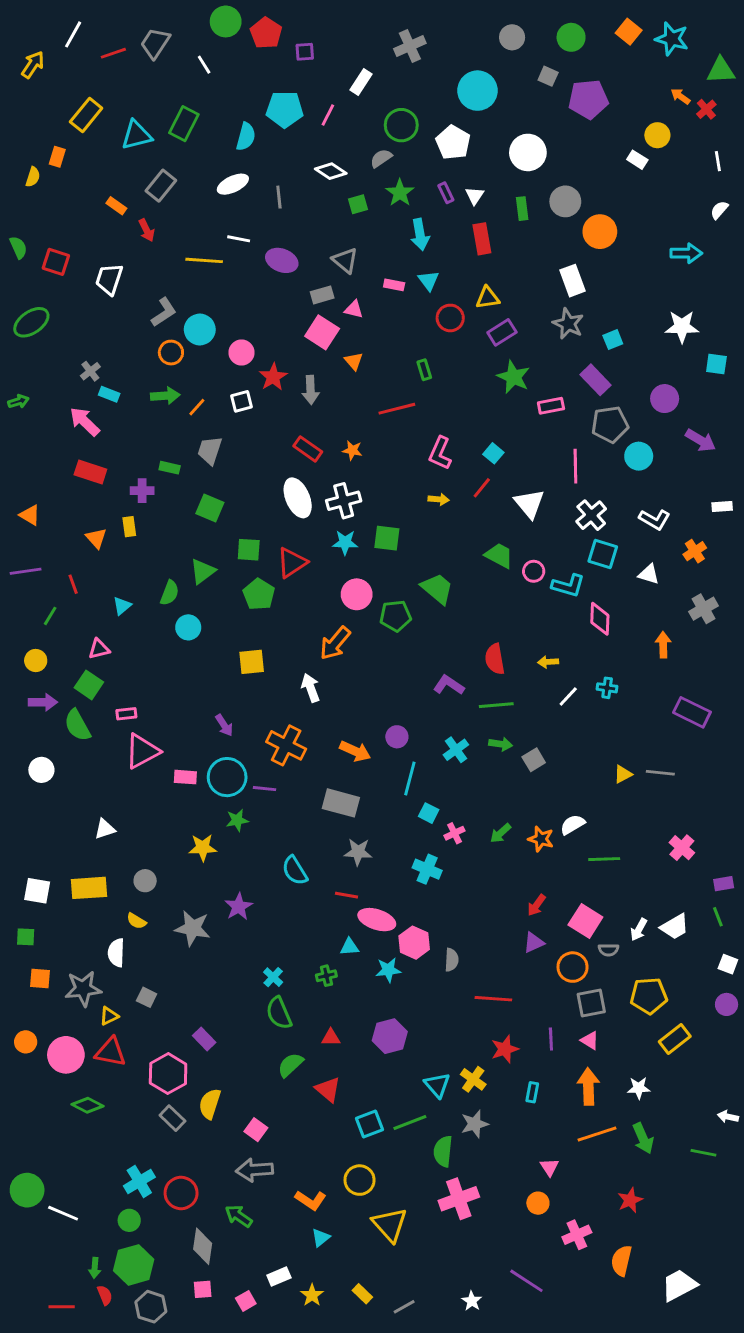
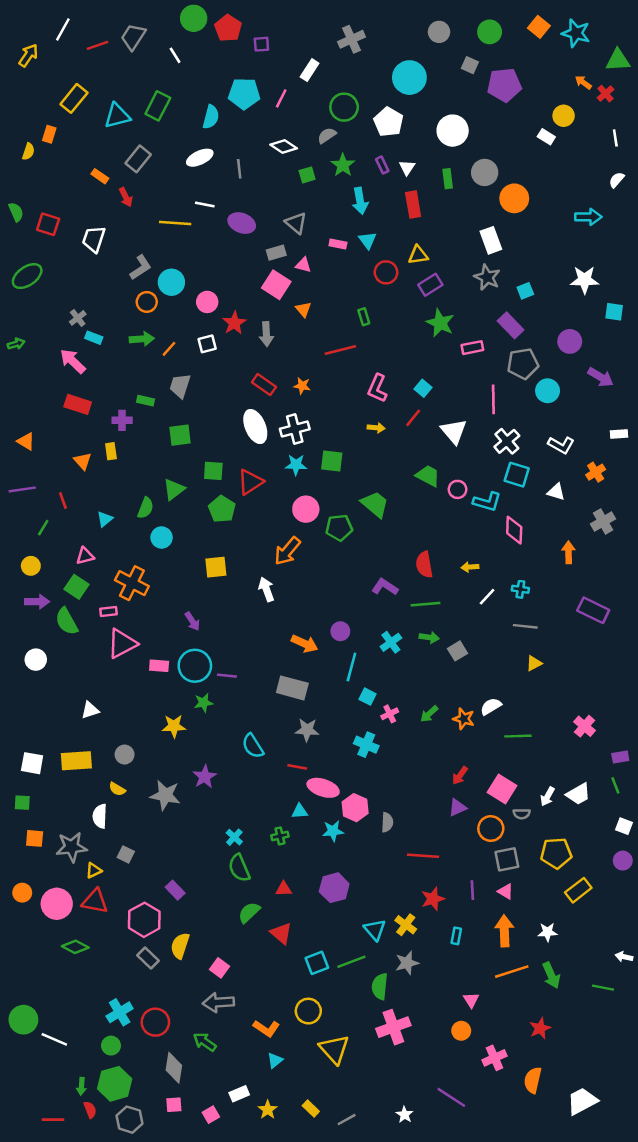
green square: (210, 508) -> (180, 435), turned -30
orange cross: (286, 745) -> (132, 583), moved
gray line: (660, 773) -> (525, 626), moved

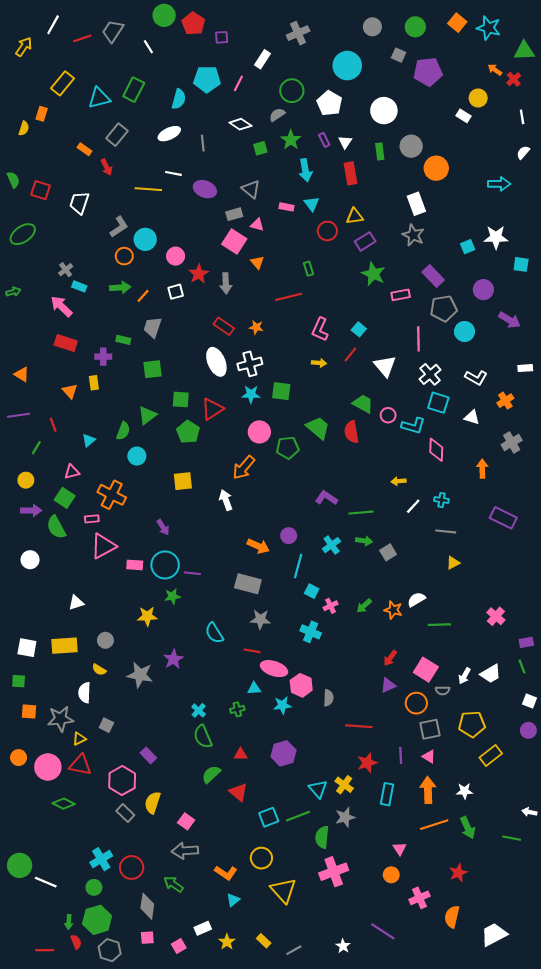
cyan square: (525, 291) -> (468, 247), moved
red semicircle: (424, 565) -> (351, 432), moved
cyan rectangle: (456, 936) -> (387, 794), size x1.5

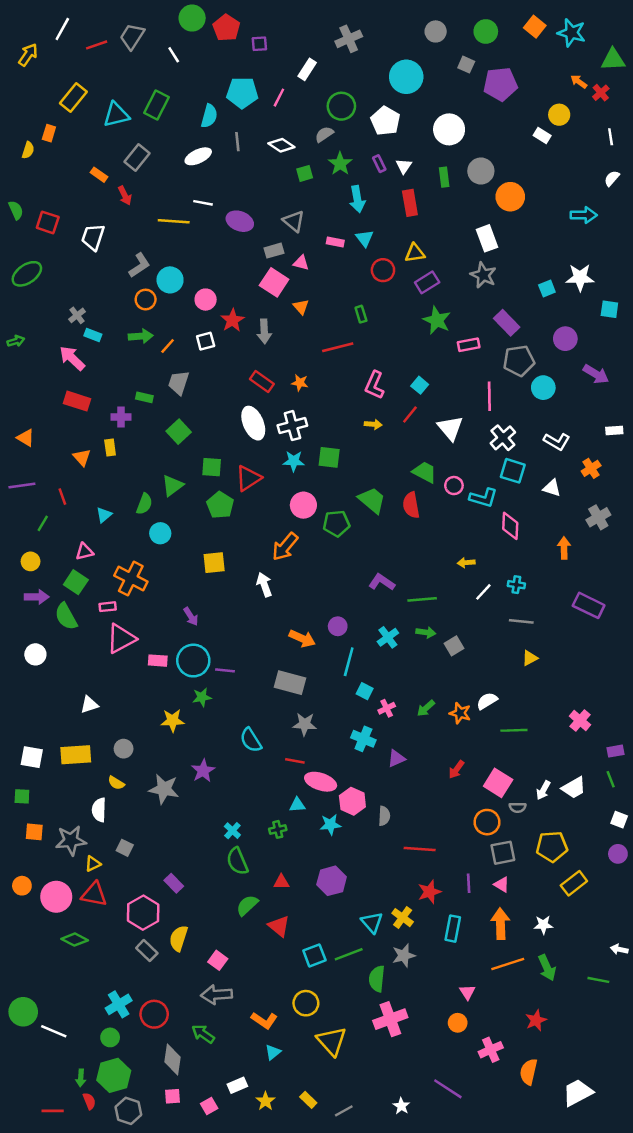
gray line: (203, 143) -> (237, 142), moved
green square: (153, 369) -> (179, 432), turned -36
purple triangle: (388, 685) -> (396, 758), moved

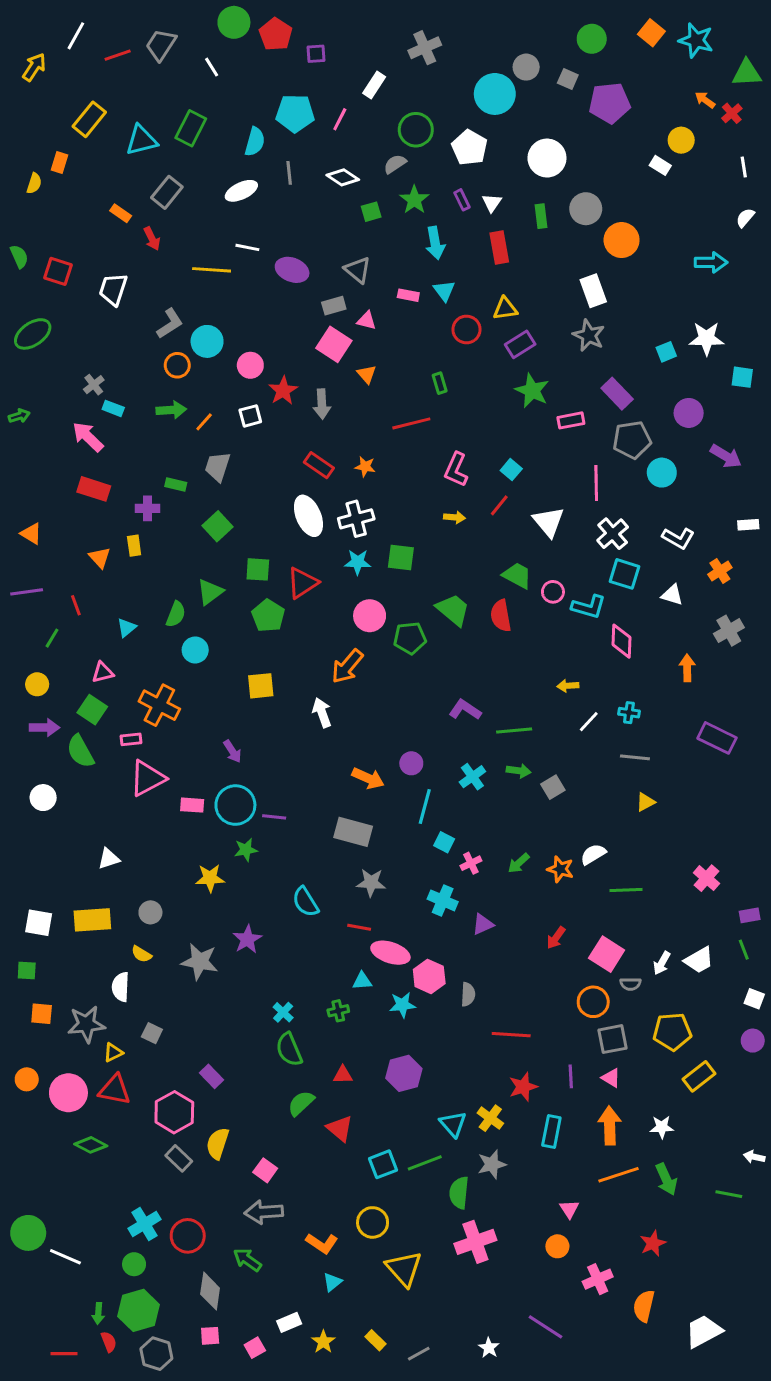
gray circle: (436, 31) -> (526, 67), moved

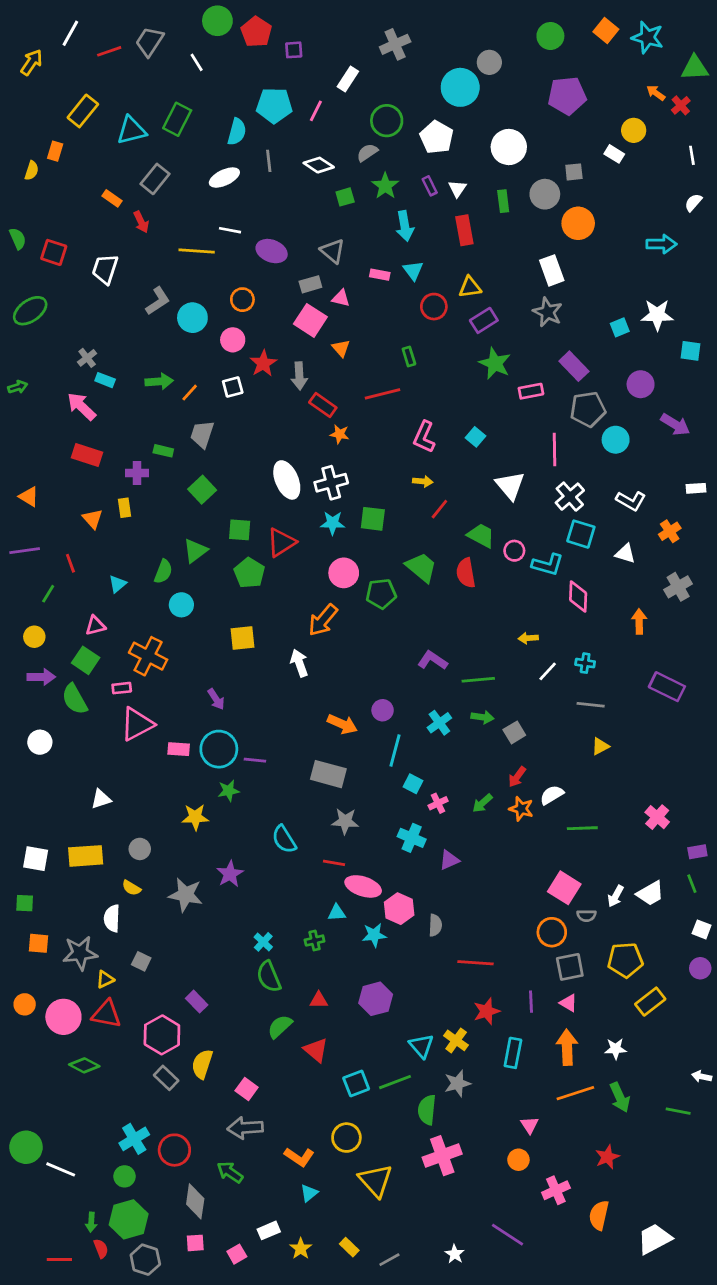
gray square: (568, 79) -> (574, 172), moved, turned -30
orange circle: (177, 365) -> (242, 300), moved
red rectangle: (319, 465) -> (323, 405), moved
red line: (499, 505) -> (439, 509), moved
red arrow: (556, 938) -> (517, 777), moved

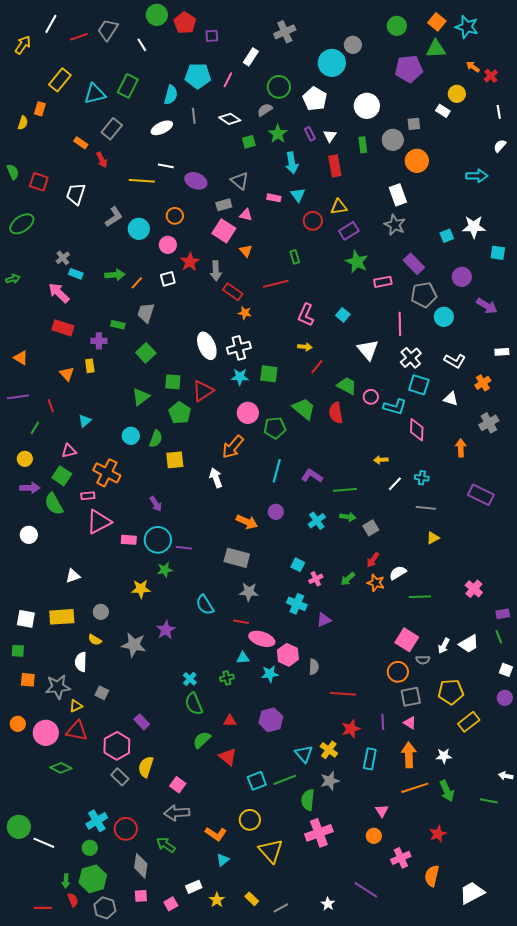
green triangle: (695, 68) -> (436, 49), moved
green semicircle: (163, 572) -> (156, 439), moved
cyan line: (395, 750) -> (277, 471), moved

